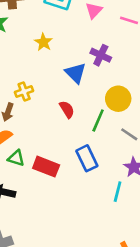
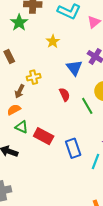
green line: (98, 121) -> (87, 106), turned -60
blue rectangle: (87, 158) -> (73, 148), moved

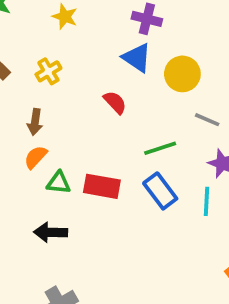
blue triangle: (74, 68) -> (137, 58), moved
yellow cross: (34, 77) -> (48, 71), moved
green line: (87, 106) -> (160, 148), moved, turned -60

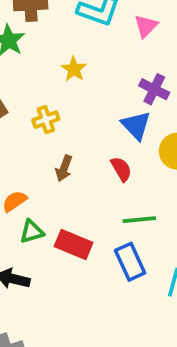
red semicircle: (115, 102) -> (121, 169), moved
brown arrow: (35, 122) -> (64, 168), moved
green triangle: (59, 183) -> (32, 232), turned -35

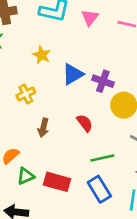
purple cross: (154, 89) -> (103, 81), moved
blue triangle: (136, 125) -> (73, 74), moved, turned 50

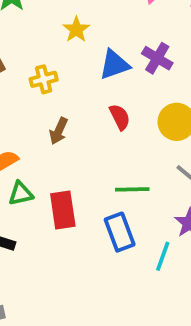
purple cross: (103, 81) -> (157, 58), moved
red semicircle: (85, 123) -> (120, 117), moved
red rectangle: (57, 182) -> (63, 210), turned 55

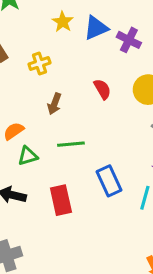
blue triangle: (114, 65) -> (96, 28), moved
green line: (132, 189) -> (71, 144), moved
red rectangle: (63, 210) -> (61, 200), moved

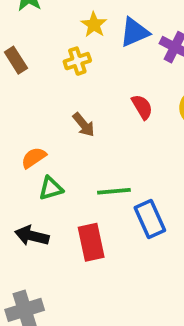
yellow cross: (39, 63) -> (77, 61), moved
brown arrow: (54, 104) -> (84, 125), turned -60
green line: (71, 144) -> (114, 191), moved

